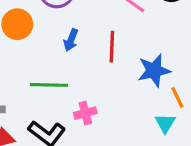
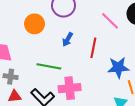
pink cross: (85, 113) -> (70, 88), size x1.5

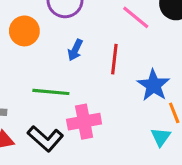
blue star: (118, 68) -> (153, 85), turned -30

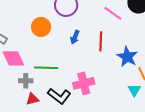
green line: (51, 92) -> (46, 68), moved

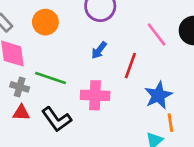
orange circle: (41, 27) -> (45, 22), moved
pink cross: (84, 83) -> (95, 95), moved

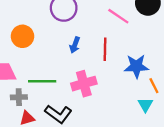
blue star: (158, 95) -> (136, 66), turned -30

